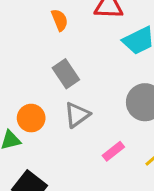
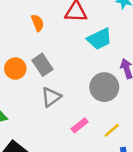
orange circle: (31, 118) -> (15, 69), moved

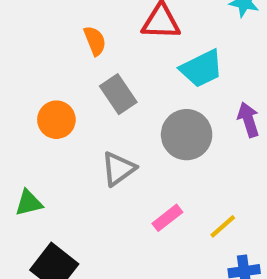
gray rectangle: (43, 65) -> (118, 94), moved
gray circle: (104, 87) -> (187, 135), moved

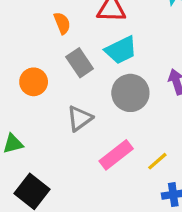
cyan trapezoid: (201, 69) -> (121, 50), moved
pink rectangle: (167, 218) -> (116, 155), size x1.5

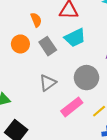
orange circle: (34, 82) -> (20, 44), moved
gray circle: (130, 93) -> (86, 78), moved

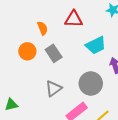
cyan trapezoid: (75, 38) -> (96, 45), moved

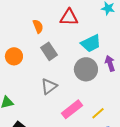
orange circle: (27, 51) -> (14, 56), moved
gray circle: (91, 84) -> (86, 69), moved

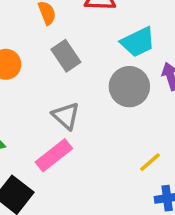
gray triangle: (49, 86) -> (66, 116), turned -42
pink rectangle: (72, 109) -> (54, 155), moved

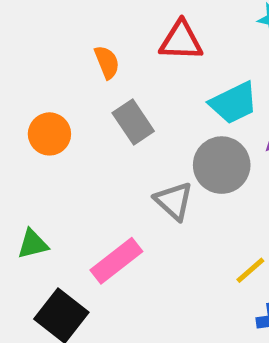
gray triangle: (66, 116) -> (174, 201), moved

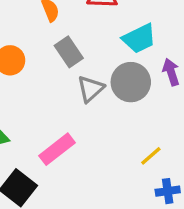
gray triangle: (174, 201) -> (91, 89), moved, turned 36

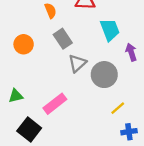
cyan trapezoid: (139, 39) -> (110, 30), turned -85
gray circle: (131, 82) -> (104, 75), moved

